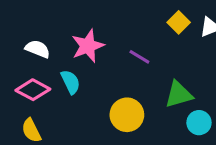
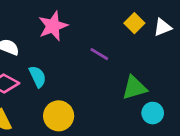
pink star: (88, 46) -> (53, 26), moved
yellow circle: (127, 115) -> (59, 116), moved

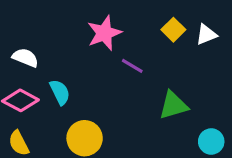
pink star: (53, 26) -> (104, 33), moved
cyan circle: (153, 113) -> (211, 142), moved

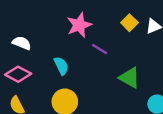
cyan semicircle: (60, 92) -> (61, 66), moved
green triangle: (173, 105) -> (129, 78), turned 45

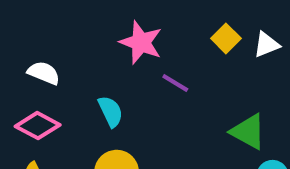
pink star: (79, 25) -> (141, 43), turned -30
green triangle: (129, 78) -> (248, 132), moved

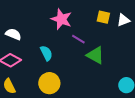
yellow square: (226, 38) -> (103, 17), turned -32
green triangle: (248, 132) -> (95, 55), moved

